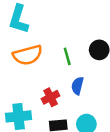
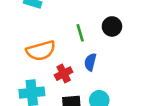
orange semicircle: (28, 55) -> (41, 51), moved

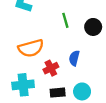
green line: (80, 33) -> (65, 20), moved

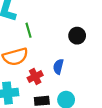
green line: (65, 20) -> (29, 30), moved

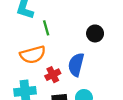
blue semicircle: (58, 67) -> (76, 65), size x1.5

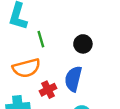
black circle: (95, 33) -> (83, 44), moved

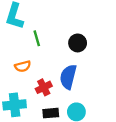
orange semicircle: (26, 68) -> (23, 66), size x0.6

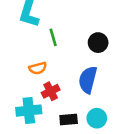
red cross: (44, 87) -> (51, 91), moved

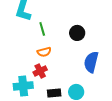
orange semicircle: (38, 68) -> (44, 52), moved
blue semicircle: (88, 80) -> (91, 62), moved

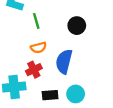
blue semicircle: (91, 62) -> (64, 62), moved

